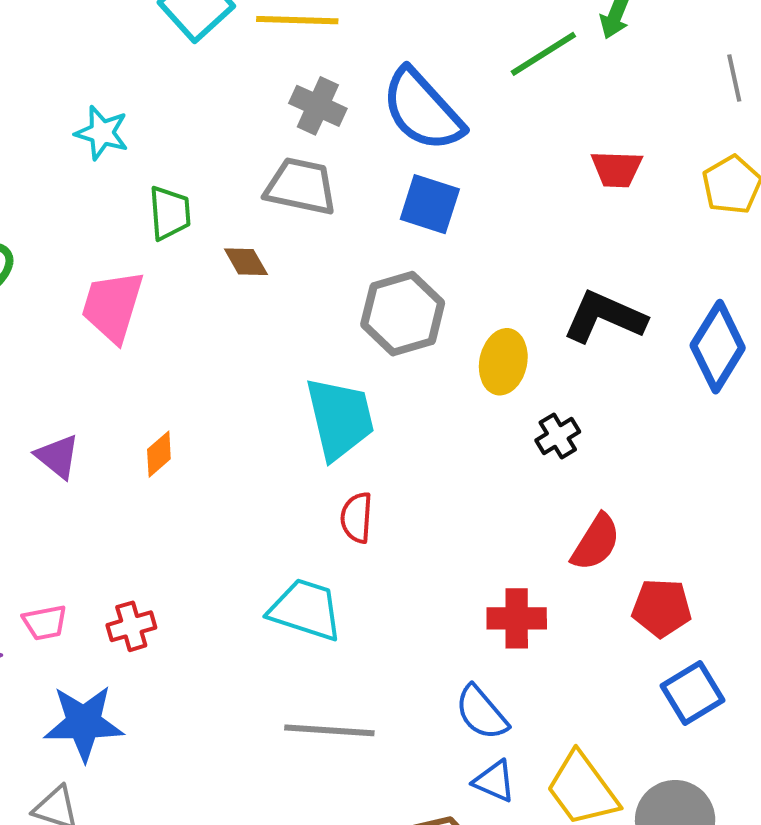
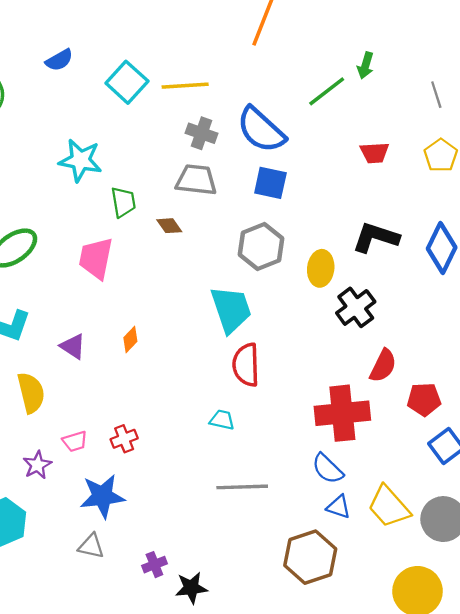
cyan star: (102, 133) -> (80, 160), size x1.4
black cross: (558, 436) -> (356, 307), size x1.6
red semicircle: (357, 518) -> (246, 365), size x1.5
cyan trapezoid: (305, 610) -> (222, 420), size x0.6
red cross: (517, 618) -> (342, 413), size x1.6

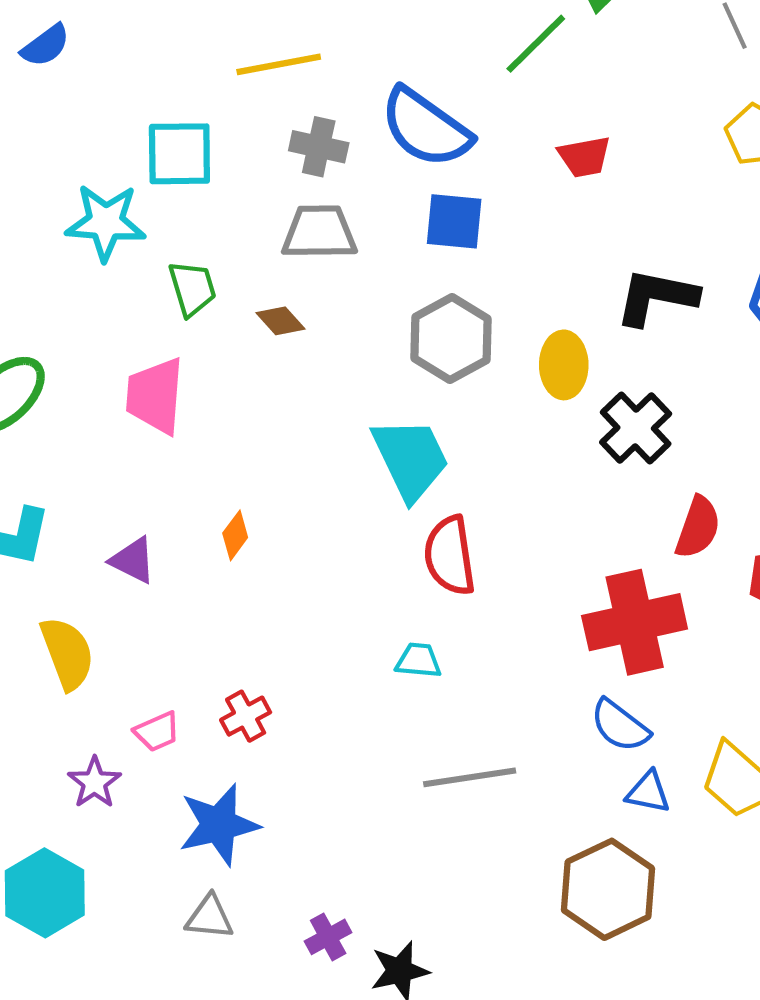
cyan square: (127, 82) -> (179, 154), moved, turned -36
red trapezoid: (375, 153) -> (585, 157), moved

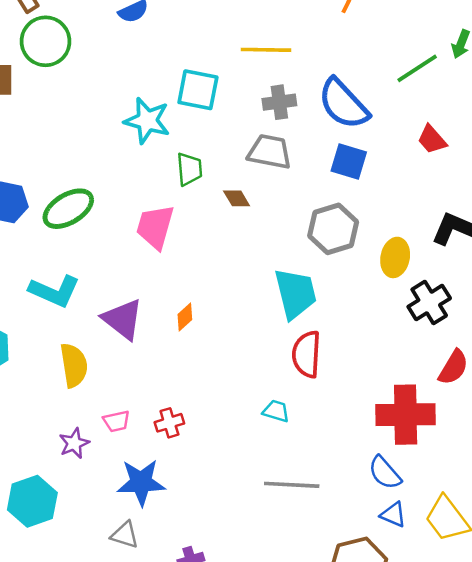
gray cross: (319, 147) -> (279, 102), turned -32
red trapezoid: (585, 157) -> (432, 139), turned 48
purple triangle: (133, 560) -> (123, 319), size x1.5

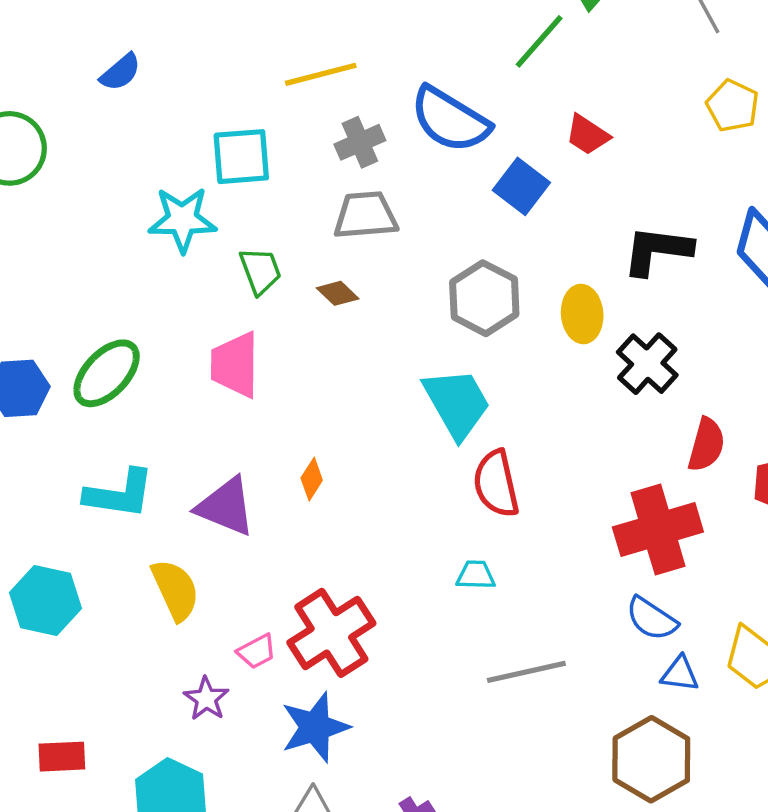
blue square: (349, 161) -> (521, 186), moved, turned 36
red cross: (169, 423) -> (331, 633), size x2.0

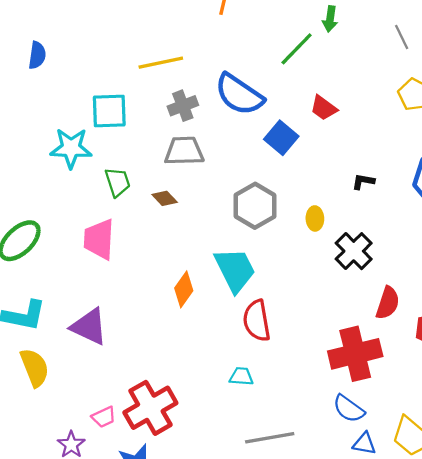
blue semicircle: (120, 72) -> (37, 55), turned -44
black L-shape: (657, 250) -> (363, 181), size x0.5
yellow ellipse: (582, 314) -> (315, 218), size x0.7
orange diamond: (312, 479) -> (184, 289), moved, size x1.4
yellow semicircle: (175, 590) -> (35, 368), moved

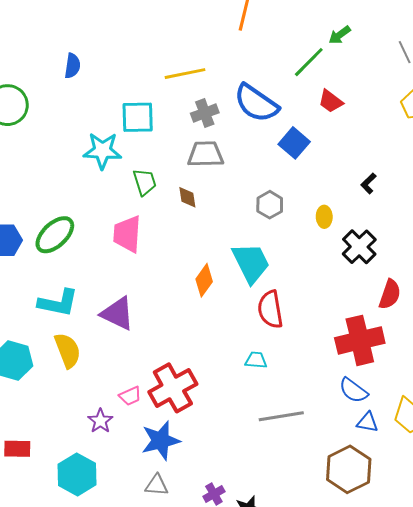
green arrow: (330, 19) -> (340, 35), turned 45
red trapezoid: (324, 108) -> (331, 101), moved
black L-shape: (363, 181) -> (368, 183), turned -55
brown diamond: (165, 198) -> (187, 197), turned 35
gray hexagon: (255, 206) -> (270, 205), size x0.7

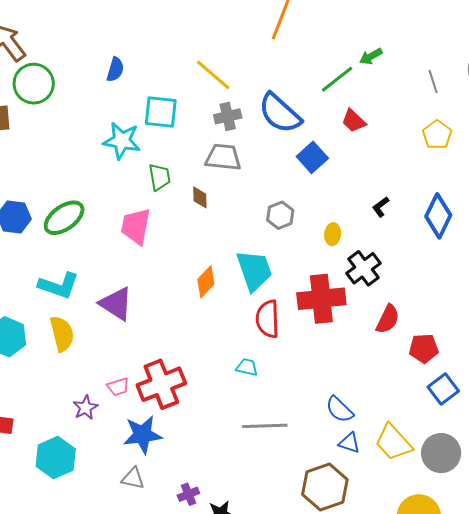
blue semicircle: (72, 66) -> (115, 69), moved
yellow line: (185, 74) -> (213, 75), turned 45
red cross: (360, 340) -> (321, 299), moved

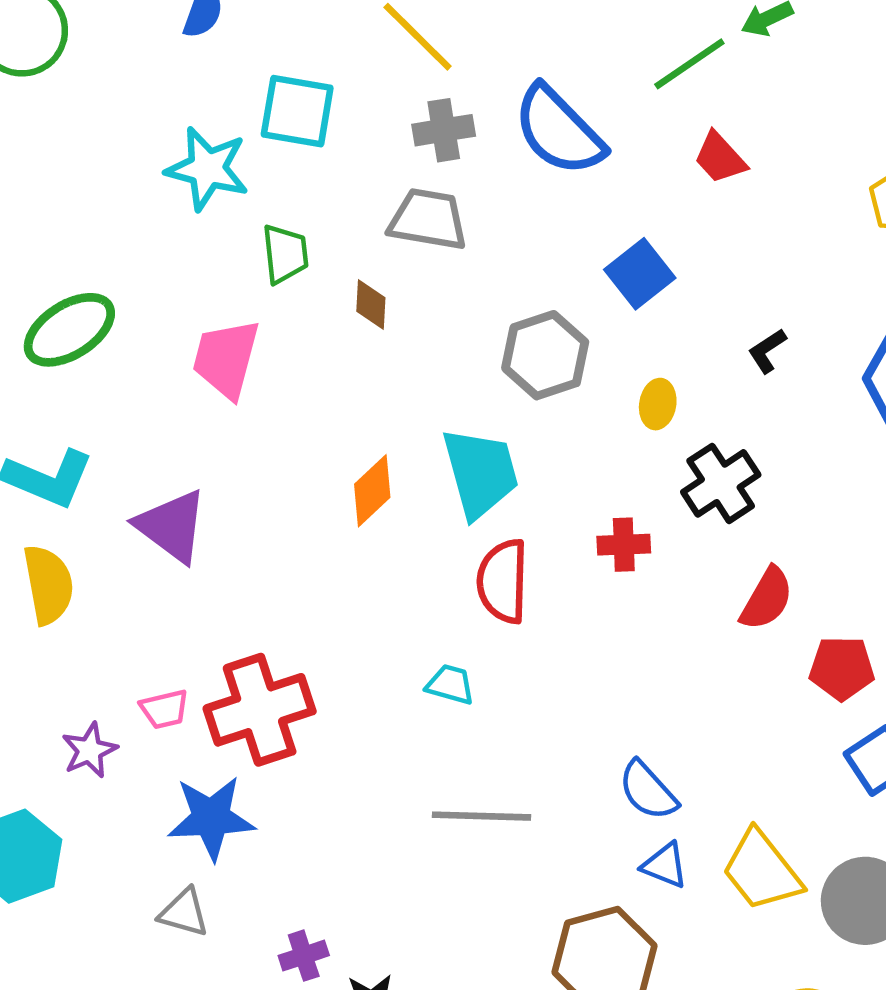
blue square: (312, 157) -> (640, 274), moved
gray hexagon: (280, 215) -> (545, 355), size x1.4
red cross: (321, 299) -> (624, 545), size x0.5

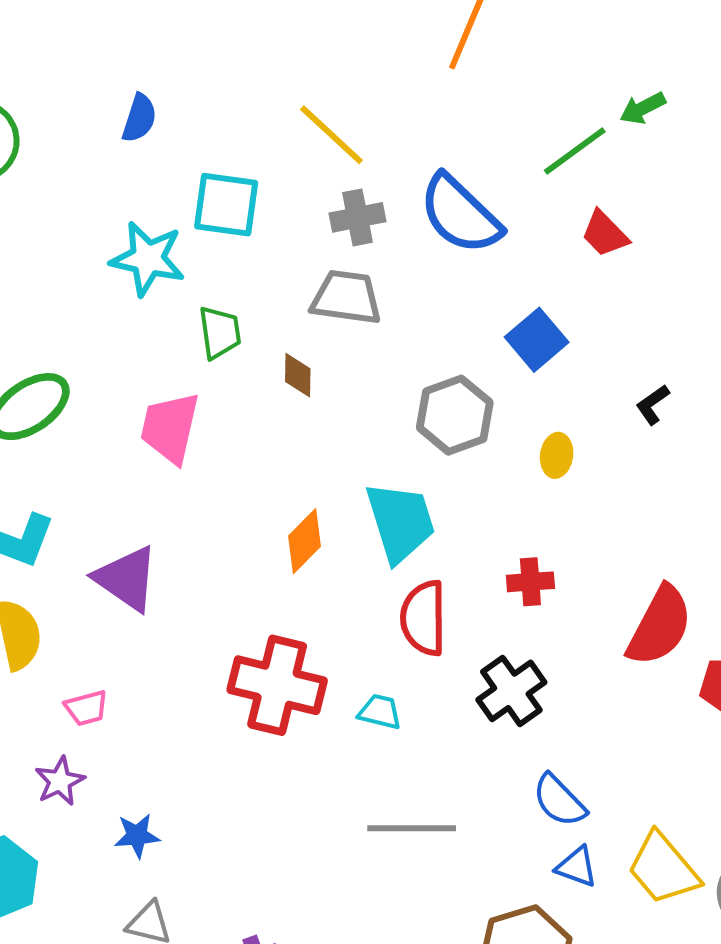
black cross: (721, 483) -> (511, 691), moved
red semicircle: (767, 599) -> (660, 626), size x1.4
pink trapezoid: (164, 709) -> (86, 708), moved
red cross: (260, 710) -> (277, 685), moved, turned 34
blue star: (211, 818) -> (137, 836), moved, size x0.6

